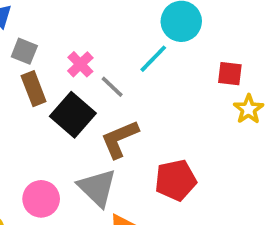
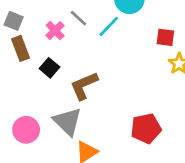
gray line: (112, 87) -> (78, 18), moved
black square: (73, 115) -> (49, 68), size x0.6
red pentagon: (176, 180) -> (146, 128), moved

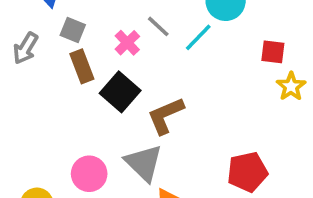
black square: (49, 68) -> (120, 92), size x1.5

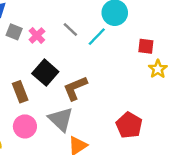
pink cross: (127, 43) -> (37, 35), moved
brown rectangle: (82, 66) -> (20, 92), moved
red pentagon: (247, 172) -> (129, 125), turned -30

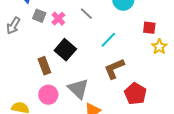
cyan line: (97, 37) -> (108, 40), moved
brown L-shape: (75, 88) -> (114, 69), moved

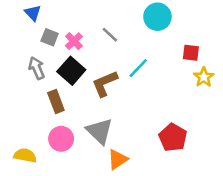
gray arrow: (13, 26) -> (37, 68), moved, turned 126
black square: (65, 50) -> (71, 71), moved
brown L-shape: (114, 69) -> (105, 84), moved

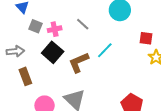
pink cross: (74, 41) -> (55, 29), turned 32
gray arrow: (37, 68) -> (15, 51), moved, turned 108
brown rectangle: (56, 102) -> (25, 76), moved

